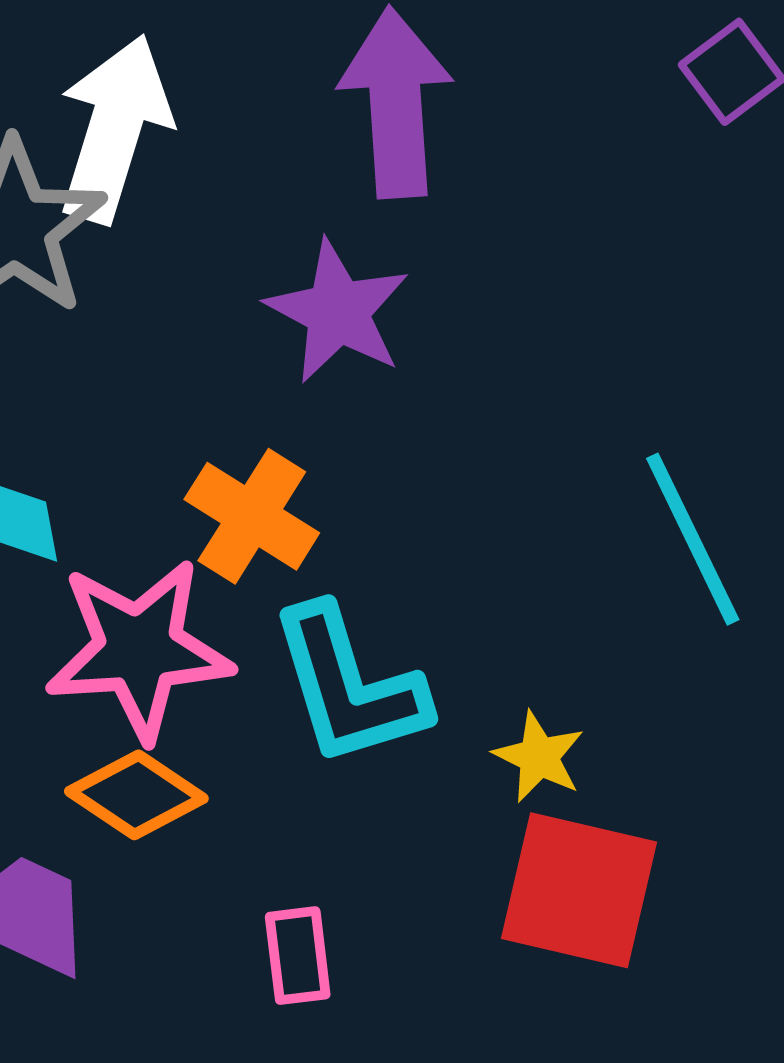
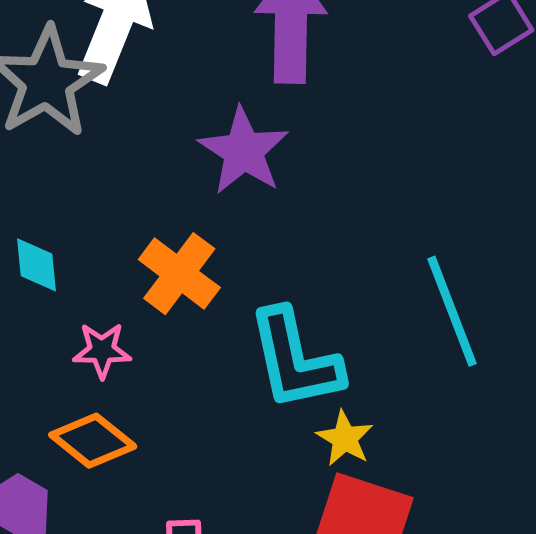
pink star: (139, 650) -> (102, 350), size x0.5
cyan L-shape: (349, 686) -> (295, 360), moved

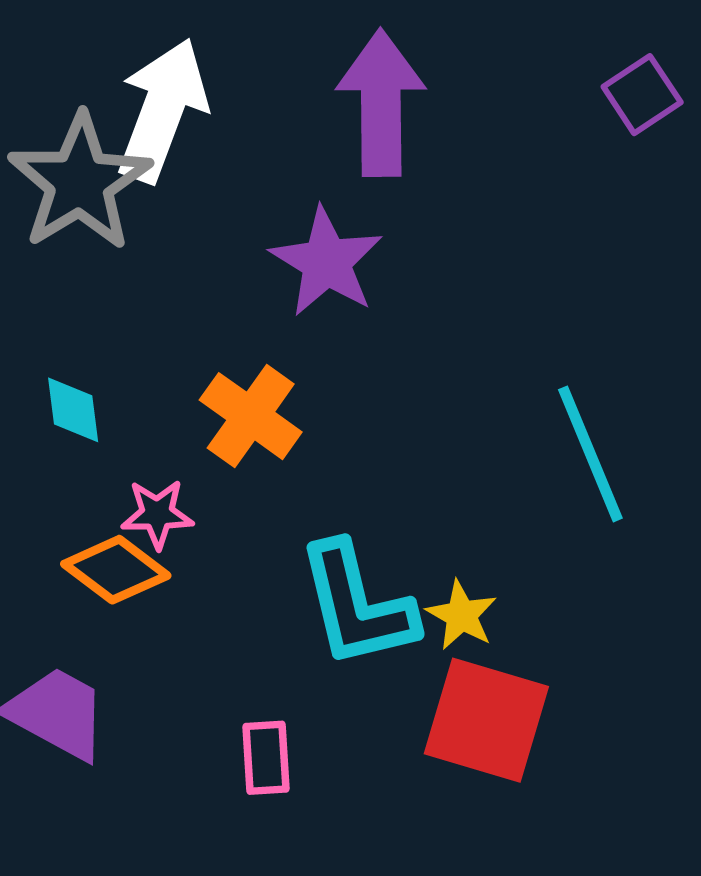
cyan L-shape: (295, 360) -> (357, 605), moved
orange diamond: (93, 441) -> (116, 570), moved

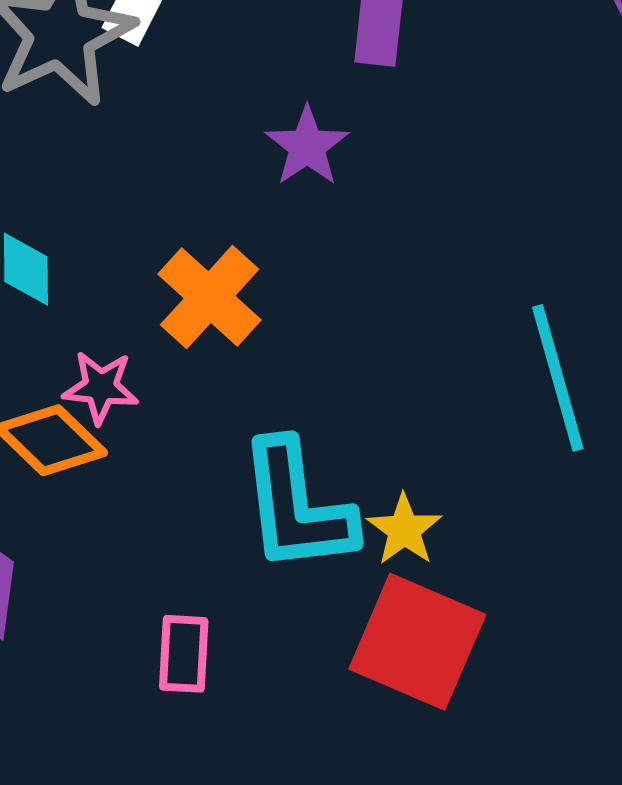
purple star: (326, 262) -> (307, 146), size x0.7

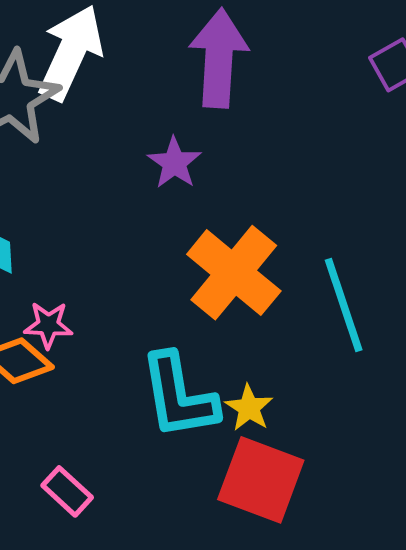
orange cross: (210, 297) -> (234, 273), moved, size x1.4
pink rectangle: (184, 654) -> (67, 491), moved, turned -48

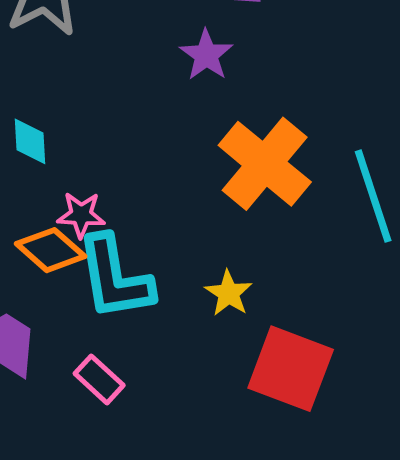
cyan L-shape: (179, 396) -> (115, 278), moved
yellow star: (249, 408) -> (229, 293), moved

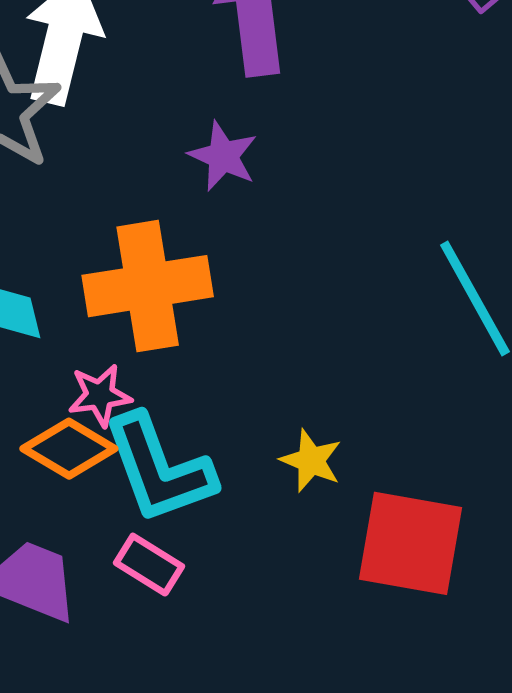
orange cross: (265, 164) -> (148, 286), moved, turned -38
pink rectangle: (99, 379) -> (149, 565), moved

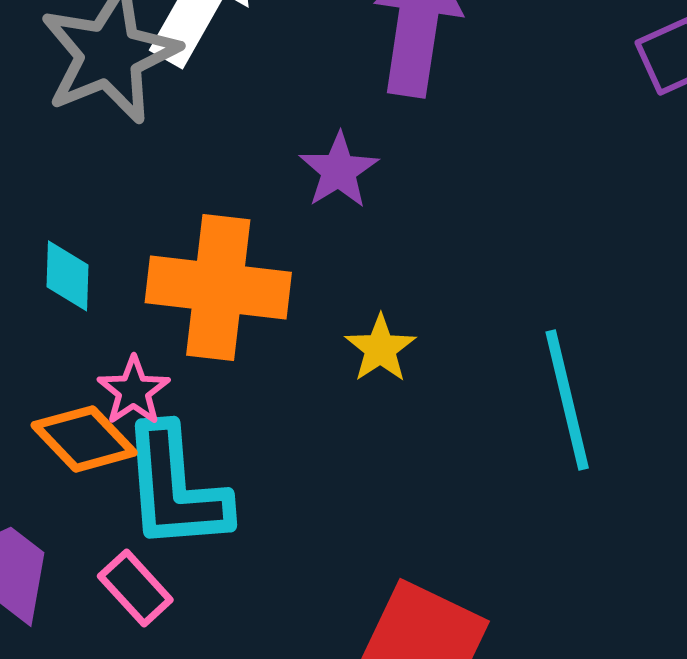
pink star: (100, 395) -> (134, 391), turned 30
yellow star: (311, 461) -> (380, 349), moved

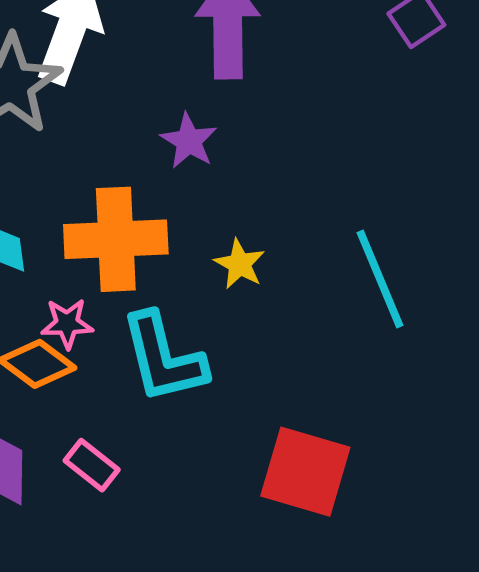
pink star: (134, 391) -> (67, 323), turned -30
cyan L-shape: (175, 488) -> (163, 358), moved

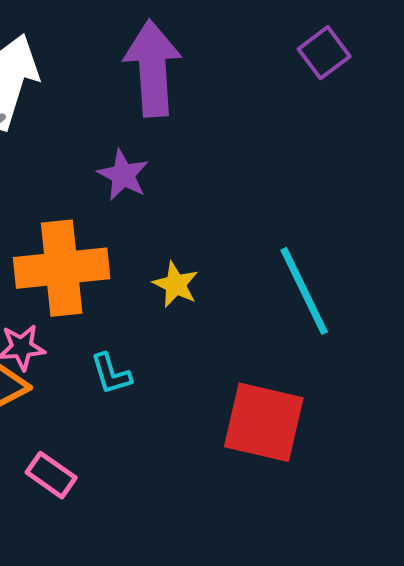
cyan L-shape: (163, 358) -> (111, 374), size x0.5
red square: (305, 472) -> (264, 422), moved

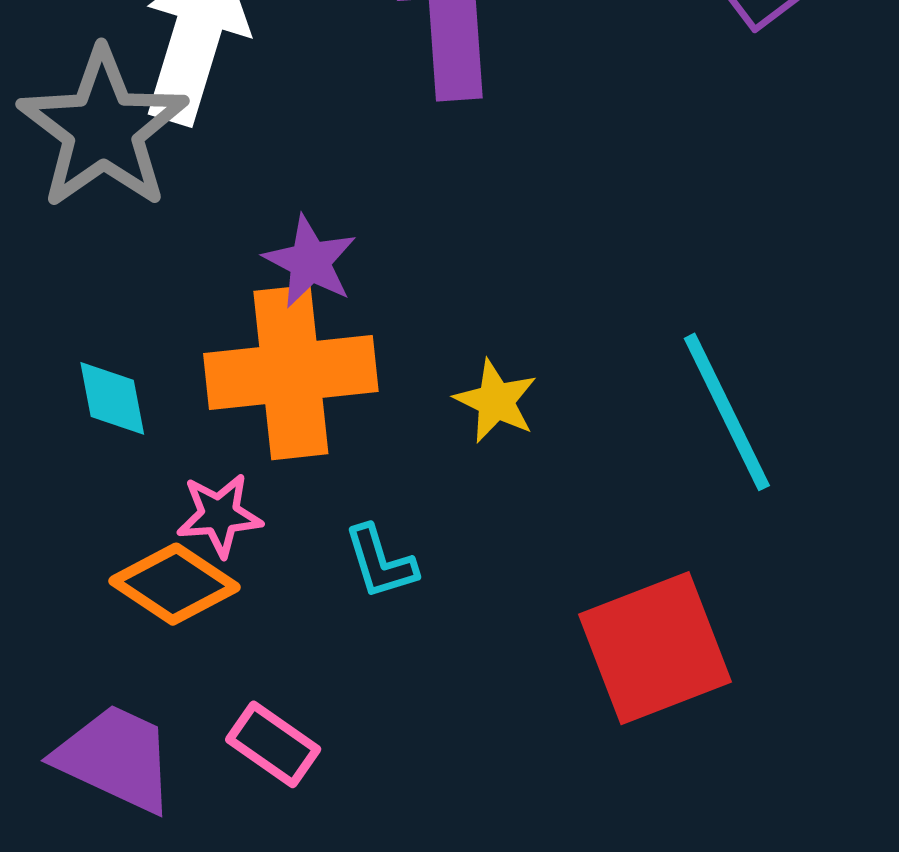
purple star: (123, 175) -> (310, 262), moved
red square: (264, 422) -> (655, 648), turned -34

